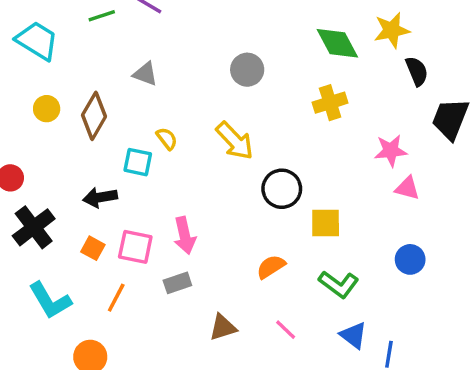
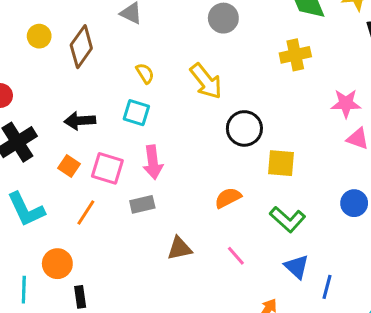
cyan square: (138, 162) -> (136, 113), moved

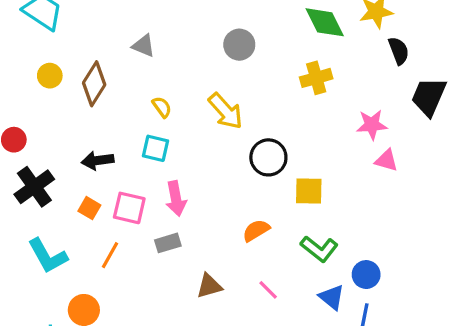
blue circle: (354, 203) -> (366, 275), moved

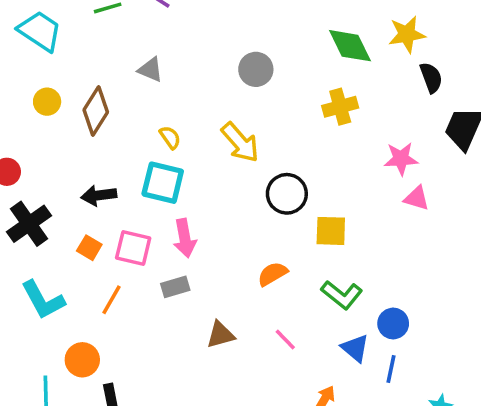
cyan square: (155, 148) -> (163, 183), size x1.4

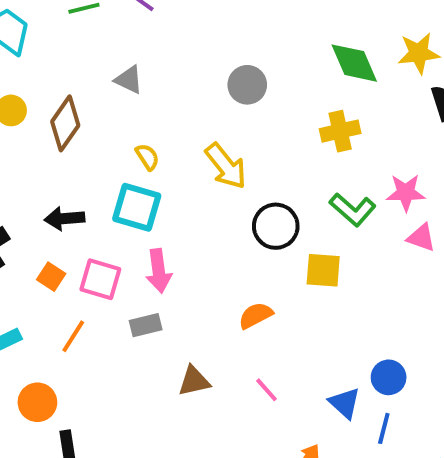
green L-shape: (342, 295) -> (353, 210), moved

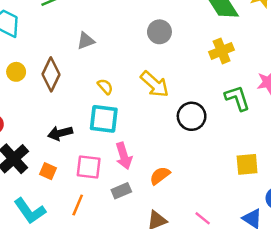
gray triangle: (129, 80) -> (86, 41), turned -36
green L-shape: (353, 210) -> (237, 98), turned -140
yellow square: (323, 270) -> (247, 164), moved
orange square: (51, 277) -> (48, 171), moved
orange semicircle: (256, 315) -> (160, 176), moved

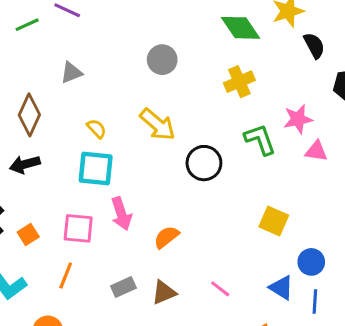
black arrow: (60, 133) -> (25, 164), moved
yellow square: (247, 164) -> (274, 221), turned 30
orange square: (48, 171) -> (28, 235), turned 35
gray rectangle: (121, 191) -> (123, 287), moved

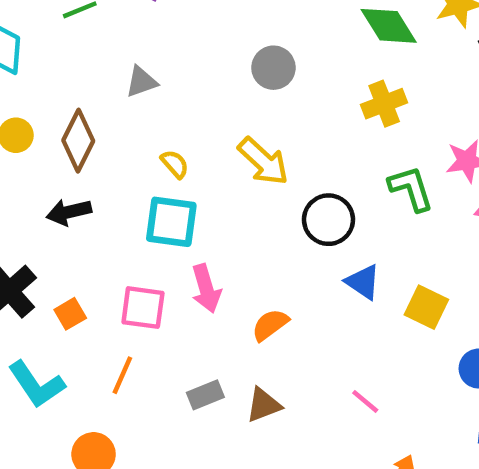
blue triangle: (281, 288) -> (363, 282), moved
pink line: (220, 289) -> (365, 401), moved

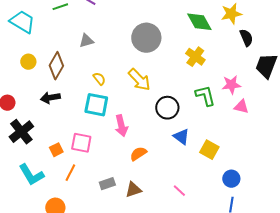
gray circle: (273, 68) -> (146, 38), size x1.5
yellow cross: (384, 104) -> (195, 57), turned -36
pink arrow: (206, 289) -> (121, 126), moved
orange square: (70, 314) -> (56, 150), moved

